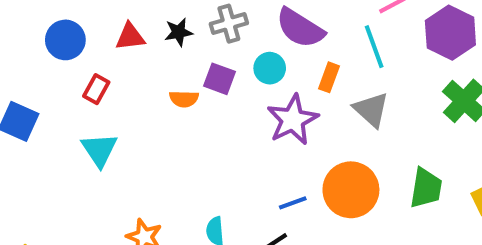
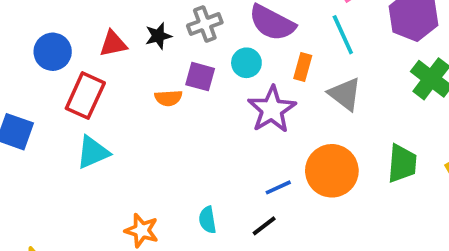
red rectangle: (96, 89) -> (85, 96), size x1.6
cyan triangle: (99, 150) -> (93, 152), turned 45

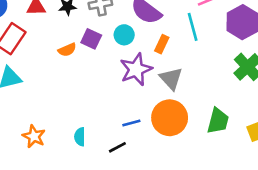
gray triangle: (345, 94) -> (171, 78), moved
orange semicircle: (168, 98) -> (67, 50), turned -30

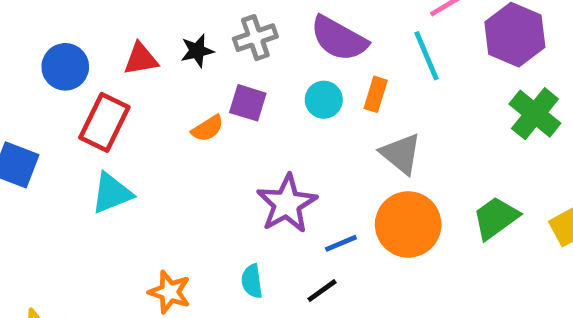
cyan circle: (124, 35) -> (324, 100), moved
purple star: (136, 69) -> (287, 204), moved
green trapezoid: (218, 121) -> (496, 218), turned -132

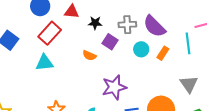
gray cross: (255, 38) -> (127, 25), moved
black star: (197, 51) -> (95, 23), moved
orange semicircle: (208, 128) -> (89, 55), moved, turned 40
gray triangle: (401, 154) -> (189, 84), moved

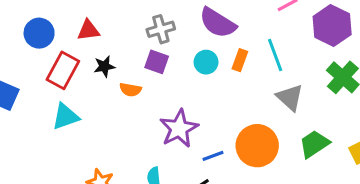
black star: (95, 23) -> (104, 66), moved
gray cross: (127, 25) -> (161, 29), moved
cyan line: (188, 43) -> (275, 55), moved

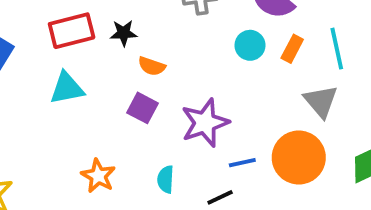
purple square: (157, 62) -> (142, 108), moved
red rectangle: (63, 70) -> (72, 31), turned 39
gray triangle: (290, 97) -> (321, 101), moved

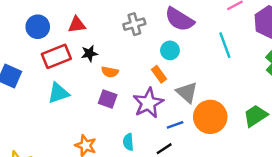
orange rectangle: (292, 49) -> (159, 74), moved, turned -56
gray triangle: (321, 101) -> (187, 92), moved

